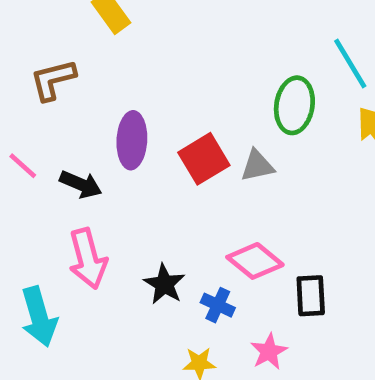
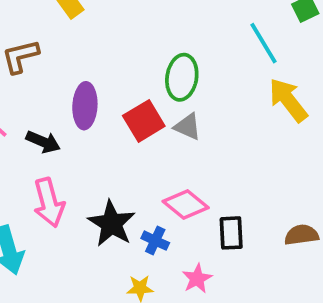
green ellipse: (294, 105) -> (182, 77), moved
gray triangle: (257, 166) -> (187, 127), turned 36
black star: (164, 284) -> (112, 223), size x1.4

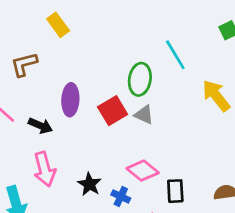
cyan line: (263, 43) -> (175, 55), moved
black star: (112, 223) -> (89, 184), size x0.7

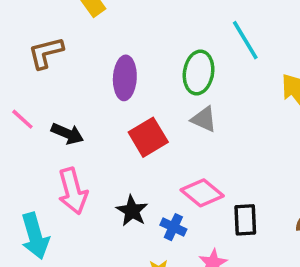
purple ellipse: (70, 100) -> (125, 78), moved
red square: (113, 111) -> (148, 137), moved

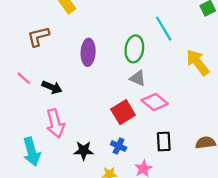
red square: (148, 137) -> (123, 112), moved
pink diamond: (202, 193) -> (155, 102), moved
black star: (132, 211) -> (84, 151), moved, turned -30

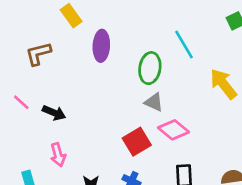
purple ellipse: (88, 52) -> (101, 46), moved
pink arrow: (55, 123) -> (58, 155), size x0.7

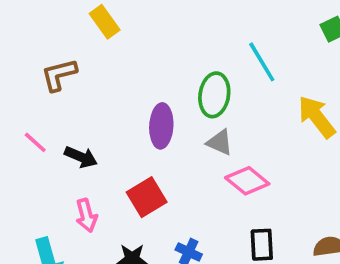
purple ellipse: (101, 46) -> (161, 126), moved
red square: (137, 142) -> (147, 197), moved

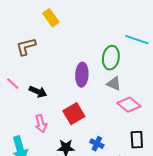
cyan line: (262, 62) -> (137, 40), turned -40

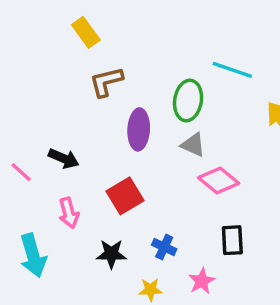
brown L-shape: (26, 47) -> (106, 82), moved
pink line: (13, 84) -> (21, 172), moved

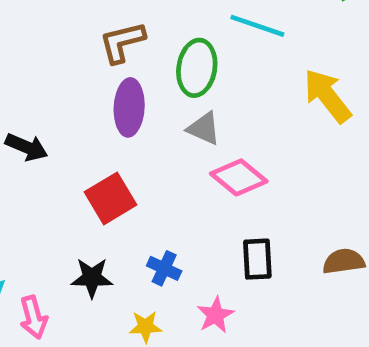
brown L-shape: (106, 82) -> (122, 42), moved
pink arrow: (69, 213) -> (34, 317), moved

